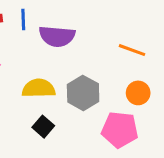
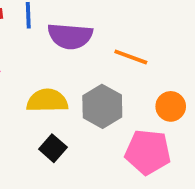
orange line: (132, 50) -> (131, 57), moved

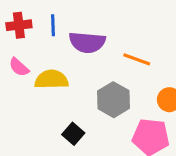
yellow semicircle: (47, 101) -> (51, 80), moved

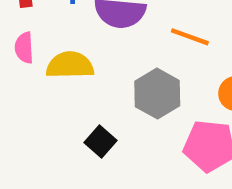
pink semicircle: (19, 67) -> (24, 48), turned 45

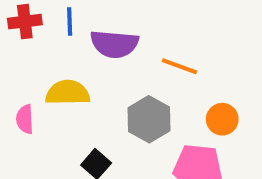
pink semicircle: (24, 48) -> (25, 119), moved

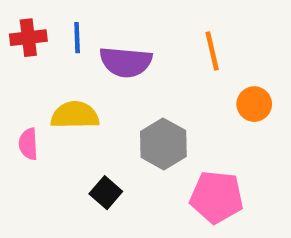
orange line: (179, 66) -> (212, 51), moved, turned 57
orange circle: (222, 119) -> (254, 104), moved

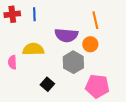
purple semicircle: (126, 62) -> (66, 35), moved
orange circle: (254, 104) -> (90, 44), moved

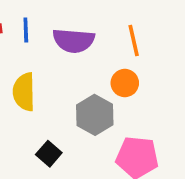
purple semicircle: (66, 35) -> (74, 41), moved
yellow semicircle: (33, 49) -> (24, 92), turned -90

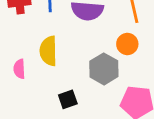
black square: (49, 154) -> (68, 99), turned 30

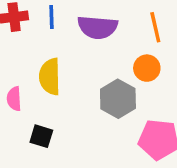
black square: (68, 99) -> (41, 136), moved, turned 36

